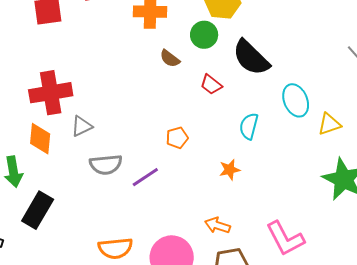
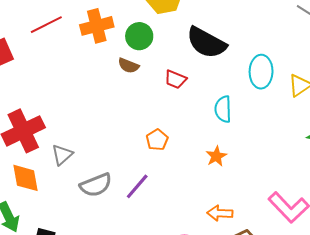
green circle: (204, 35) -> (139, 36), moved
cyan ellipse: (296, 100) -> (261, 72), turned 40

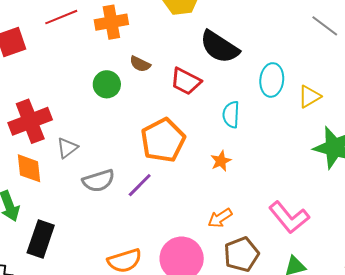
green circle: (139, 36) -> (107, 84), moved
red trapezoid: (175, 79) -> (186, 81), size x1.4
orange pentagon: (157, 140) -> (163, 140), size x2.0
orange arrow: (220, 213) -> (220, 218), turned -40

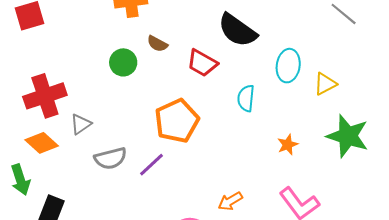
orange star: (221, 161) -> (288, 145), moved
orange diamond: (29, 168) -> (42, 143), turned -44

